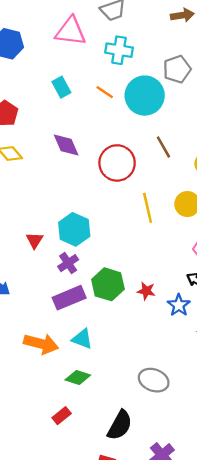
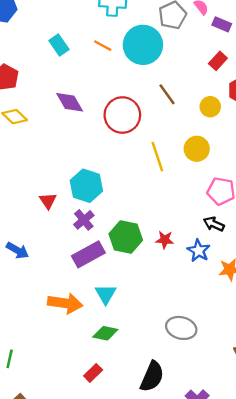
cyan triangle: (82, 339) -> (106, 294), turned 45

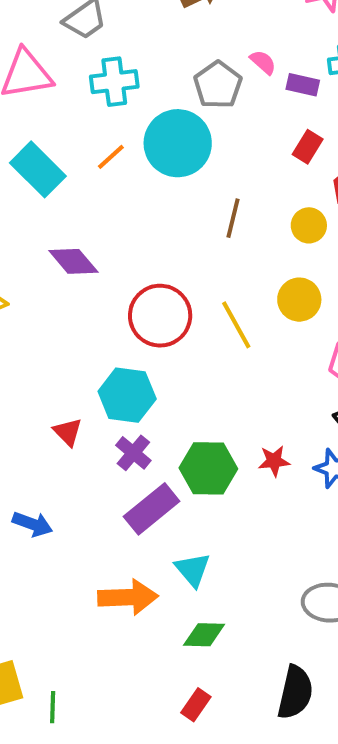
cyan rectangle: (59, 45) -> (38, 169), size x1.5
orange line: (103, 46) -> (111, 157), turned -60
brown line: (167, 94) -> (233, 218), turned 60
red circle: (122, 115) -> (160, 316), moved

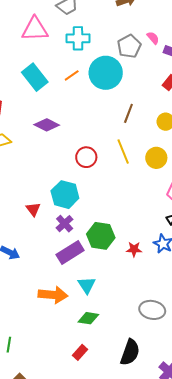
purple diamond: (73, 261) -> (47, 125), turned -30
red circle: (160, 316) -> (86, 157), size x0.7
yellow line: (236, 325) -> (123, 151), moved
red star: (274, 461) -> (134, 249), moved

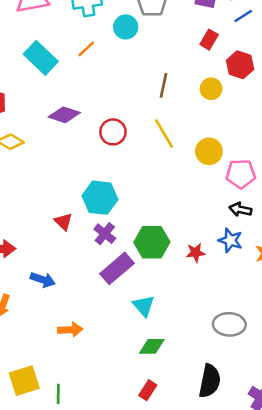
cyan circle: (106, 73) -> (126, 27), moved, size x0.6
red circle: (86, 157) -> (113, 132), moved
yellow circle: (156, 158) -> (209, 151), moved
orange arrow: (53, 295) -> (70, 330), moved, size x0.7

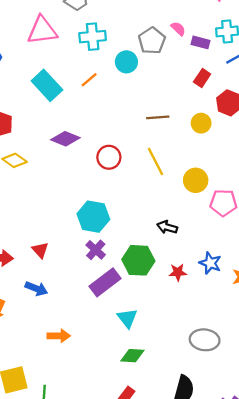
brown line: (163, 85) -> (158, 117), turned 70
black arrow: (240, 209) -> (167, 227), moved
red triangle: (63, 222) -> (40, 250), moved

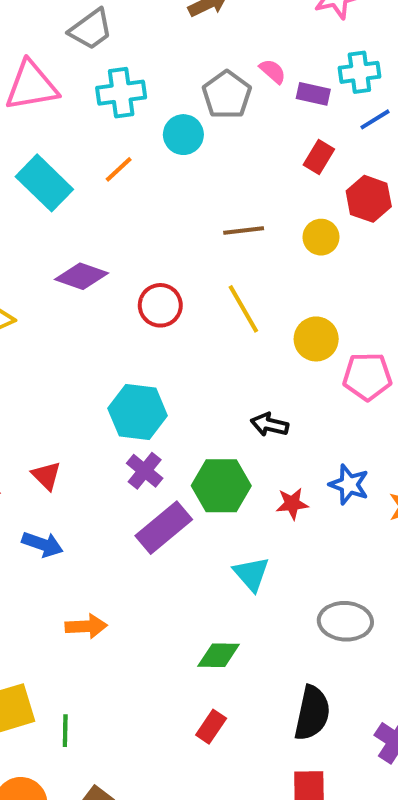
cyan triangle: (127, 318) -> (251, 574), moved

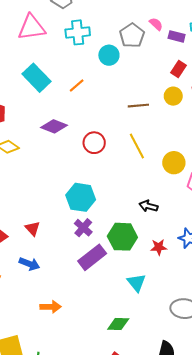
orange line: (119, 169) -> (77, 86), moved
yellow circle: (321, 237) -> (173, 96), moved

